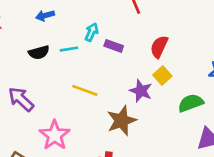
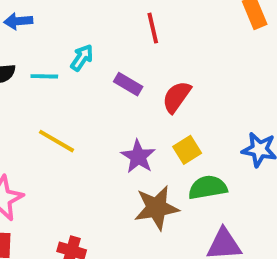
purple rectangle: (114, 46) -> (128, 84), moved
yellow square: (162, 75) -> (187, 150), moved
brown star: (122, 121) -> (156, 208), moved

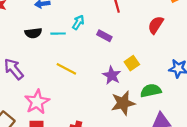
red semicircle: (177, 97) -> (156, 25), moved
yellow square: (187, 150) -> (132, 63), moved

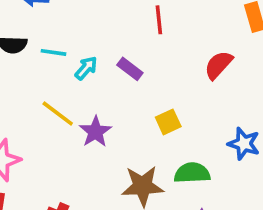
cyan arrow: (78, 22) -> (86, 68), moved
purple star: (112, 75) -> (95, 132), moved

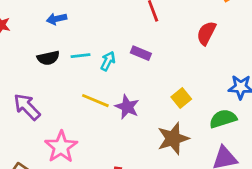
yellow square: (168, 122) -> (181, 98), moved
green semicircle: (192, 173) -> (223, 119), moved

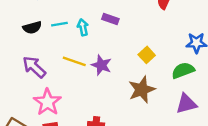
cyan arrow: (108, 61) -> (83, 27), turned -35
purple arrow: (27, 107) -> (34, 67), moved

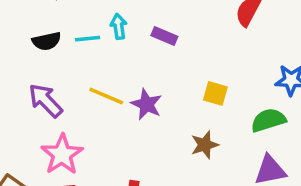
cyan arrow: (83, 27) -> (119, 26), moved
yellow square: (147, 55) -> (215, 93), turned -35
brown star: (142, 90) -> (205, 145), size x0.7

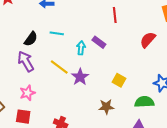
cyan arrow: (119, 26) -> (81, 48), moved
black semicircle: (47, 41) -> (31, 39), moved, turned -56
pink star: (62, 154) -> (27, 93), size x0.7

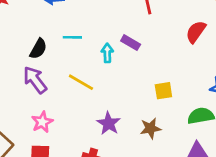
purple star: (80, 77) -> (109, 123), moved
yellow square: (119, 80) -> (163, 91), turned -32

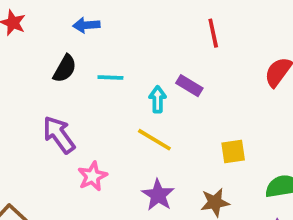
black semicircle: (38, 49) -> (65, 69), moved
yellow line: (81, 82) -> (154, 140), moved
pink star: (42, 122) -> (92, 176), moved

